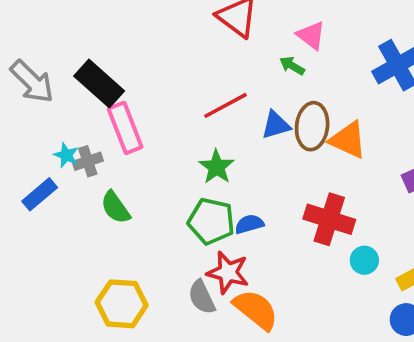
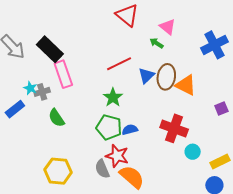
blue triangle: (276, 125) -> (146, 76), turned -30

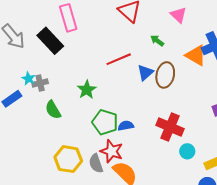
pink triangle: (168, 27) -> (179, 15), moved
pink rectangle: (63, 74) -> (68, 18), moved
orange triangle: (186, 85) -> (196, 55), moved
green star: (113, 97) -> (87, 90), moved
yellow hexagon: (58, 171) -> (68, 159), moved

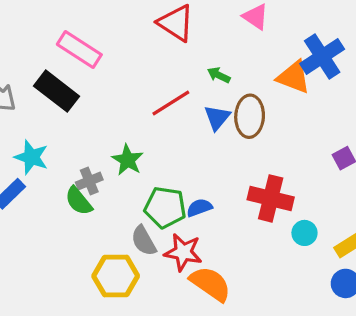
pink rectangle: (68, 18) -> (79, 50), turned -32
green arrow: (157, 41) -> (219, 75), moved
cyan star: (28, 79) -> (31, 157), size x1.5
gray cross: (40, 83) -> (89, 181), moved
gray semicircle: (96, 163) -> (144, 241), moved

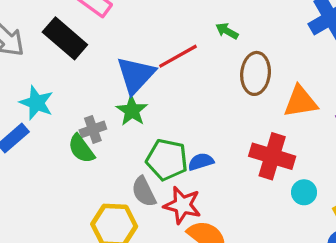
orange triangle: (294, 77) -> (300, 102), moved, turned -33
blue triangle: (217, 117) -> (136, 75), moved, size x1.5

